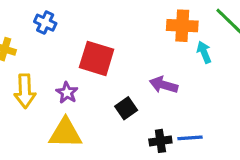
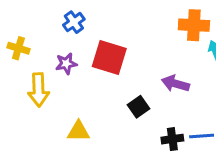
blue cross: (45, 23) -> (74, 22), moved, turned 30
purple star: (67, 93) -> (66, 64), moved, turned 30
yellow triangle: (65, 133) -> (78, 131), size x0.7

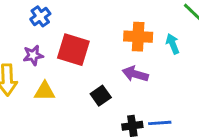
orange cross: (194, 25) -> (138, 37), moved
yellow triangle: (78, 131) -> (45, 91), moved

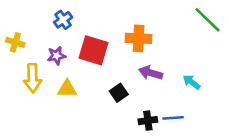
orange cross: (138, 37) -> (139, 38), moved
cyan arrow: (173, 44) -> (192, 82), moved, turned -30

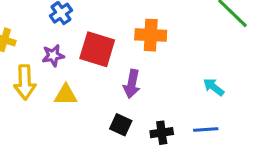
purple arrow: (151, 73) -> (132, 84), moved, turned -95
black square: (119, 93) -> (121, 125), moved, turned -30
blue line: (173, 118) -> (206, 130), moved

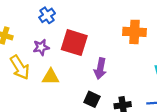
orange cross: (151, 35) -> (135, 32), moved
yellow arrow: (25, 82) -> (20, 67), turned -30

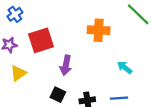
red square: (74, 43) -> (41, 40), turned -35
yellow triangle: (51, 77) -> (18, 73), turned -36

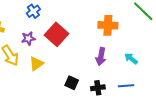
red square: (41, 40) -> (57, 34), turned -30
purple arrow: (66, 65) -> (101, 57), moved

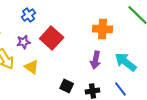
cyan arrow: (131, 59) -> (126, 62), size x1.6
yellow triangle: (36, 64) -> (32, 67), turned -49
blue line: (126, 86) -> (121, 89), turned 56

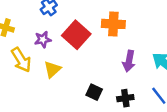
orange cross: (103, 29) -> (113, 24), moved
yellow triangle: (32, 67) -> (52, 69), turned 42

